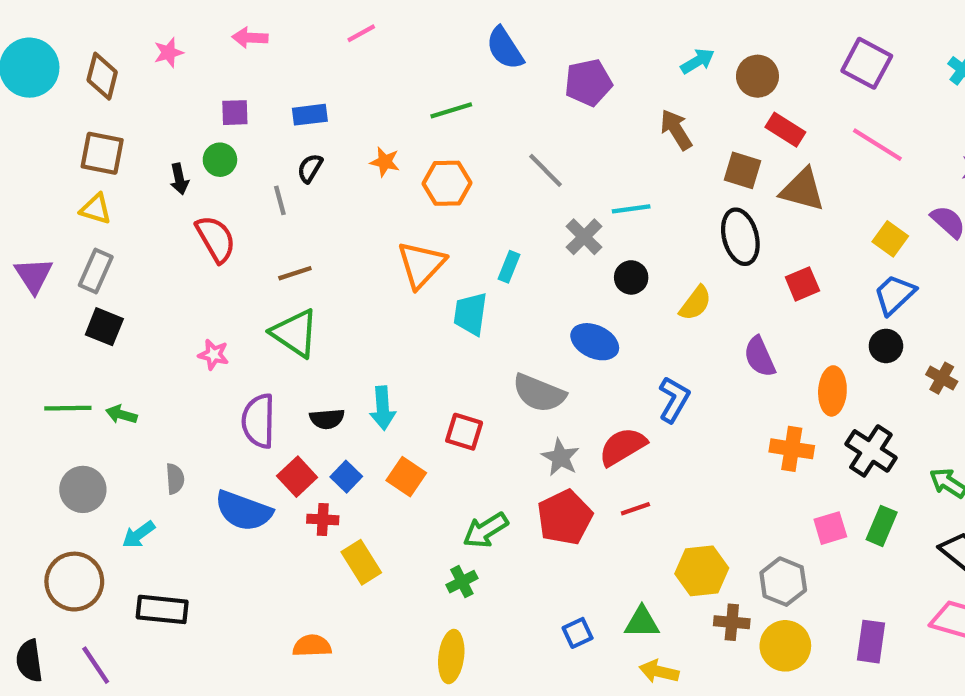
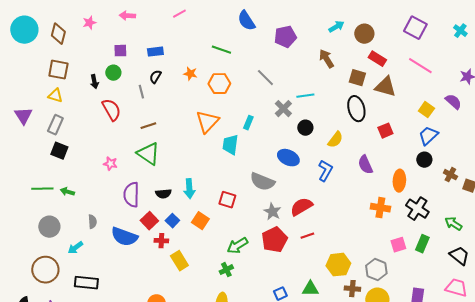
green line: (451, 110) -> (221, 50), turned 36
purple triangle: (34, 275) -> (23, 116), moved
blue L-shape: (674, 400) -> (325, 171), moved

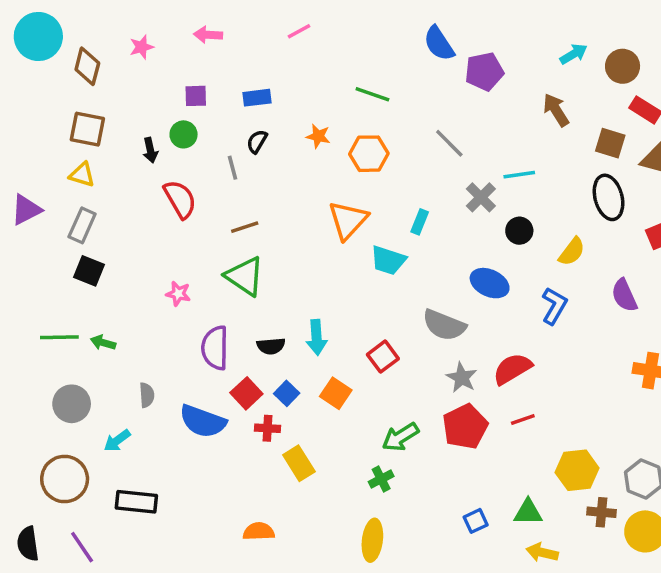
blue semicircle: (246, 21) -> (439, 43), moved
cyan circle: (24, 30) -> (38, 36), moved
purple triangle: (23, 116) -> (26, 210), turned 36
cyan trapezoid: (230, 145) -> (388, 260), turned -80
red square: (227, 200) -> (383, 357), turned 36

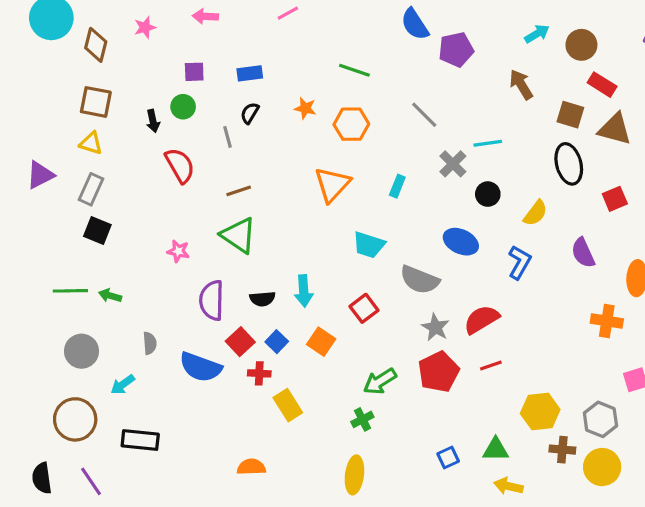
cyan trapezoid: (388, 260) -> (369, 245), moved

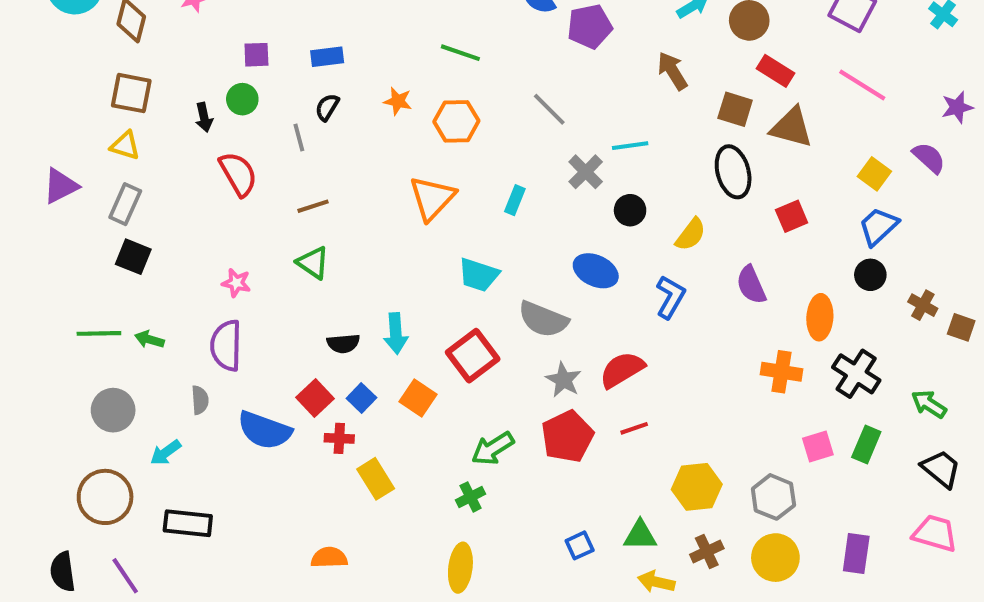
green triangle: (239, 235) -> (313, 263), size x0.7
purple semicircle: (212, 300) -> (226, 346), moved
red square: (364, 308) -> (473, 356), size x1.4
brown cross: (562, 450) -> (707, 551), moved, turned -30

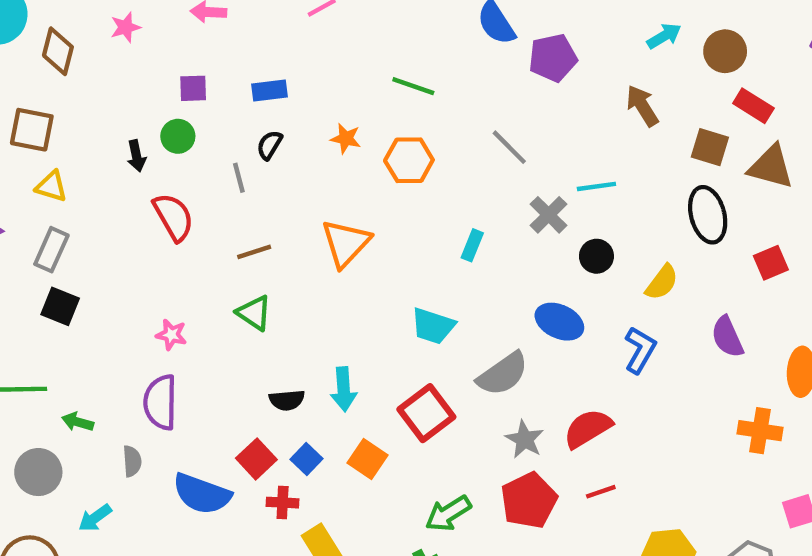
brown square: (131, 93) -> (32, 130), moved
orange triangle: (432, 198) -> (346, 243), moved
gray semicircle: (543, 319) -> (503, 374), turned -57
green arrow: (149, 339) -> (78, 422), moved

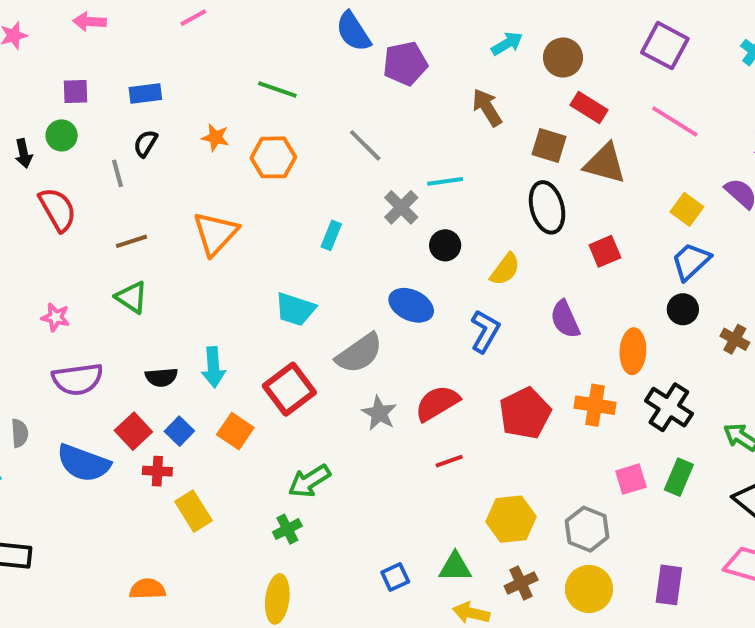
purple semicircle: (160, 402) -> (78, 379), moved, turned -99
red pentagon: (529, 500) -> (525, 413), moved

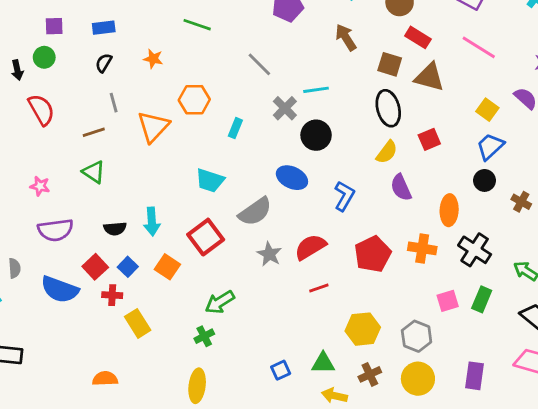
orange hexagon: (273, 157) -> (194, 100), moved
gray line: (117, 173) -> (114, 103), moved
black circle: (445, 245) -> (316, 135), size x1.4
yellow semicircle: (505, 269) -> (387, 152), moved

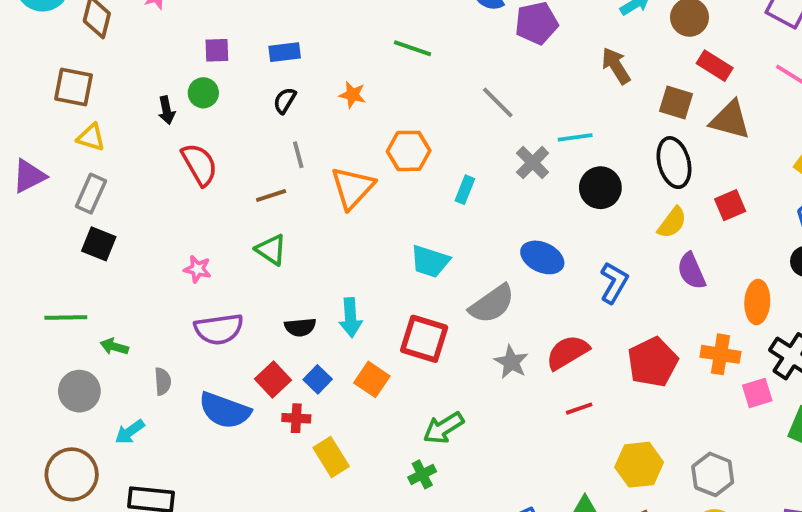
black circle: (316, 135) -> (600, 188), moved
red square: (206, 237) -> (424, 339), turned -36
pink square: (448, 301) -> (757, 393), moved

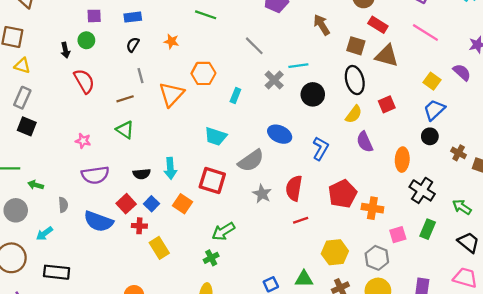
red semicircle: (567, 352) -> (294, 188), turned -50
orange cross: (720, 354) -> (372, 208), moved
pink square: (757, 393) -> (398, 235), moved

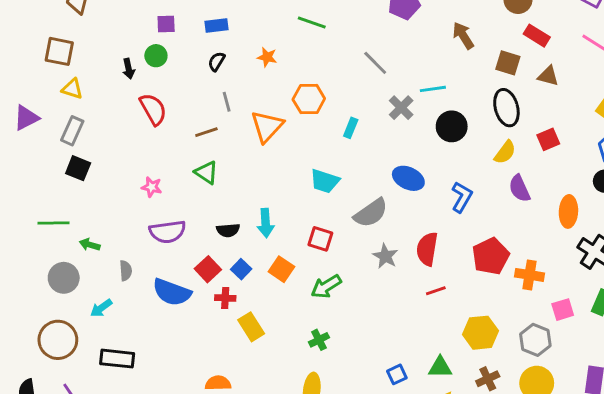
brown triangle: (387, 56) -> (548, 76), size x0.7
red square: (212, 181) -> (320, 239), size x0.7
green arrow: (223, 231) -> (326, 286), moved

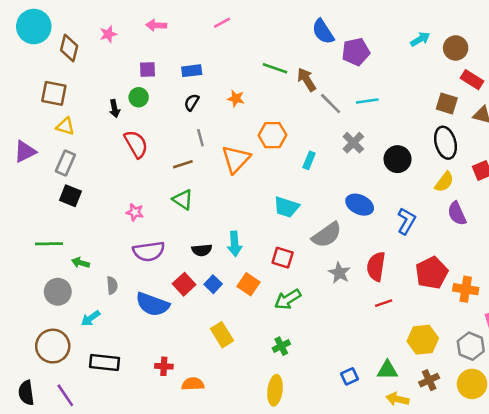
brown arrow: (463, 36) -> (307, 80), moved
cyan line: (433, 89) -> (367, 101), moved
red cross: (225, 298) -> (164, 366), moved

